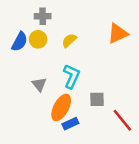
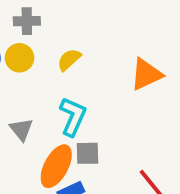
orange triangle: (118, 34) -> (146, 74), moved
gray square: (97, 99) -> (87, 153), moved

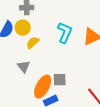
yellow semicircle: (69, 60) -> (33, 43), moved
cyan L-shape: (73, 117) -> (65, 33), moved

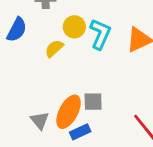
yellow circle: (23, 28) -> (74, 27), moved
gray triangle: (24, 67) -> (40, 120), moved

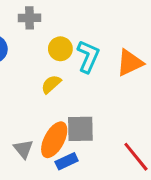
yellow semicircle: (54, 48) -> (51, 84), moved
gray square: (93, 102) -> (80, 129), size x1.4

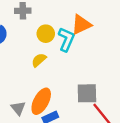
orange triangle: (130, 63) -> (81, 24), moved
gray square: (80, 129) -> (87, 93), moved

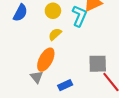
yellow circle: (46, 34) -> (53, 11), moved
orange ellipse: (41, 101) -> (46, 60), moved

